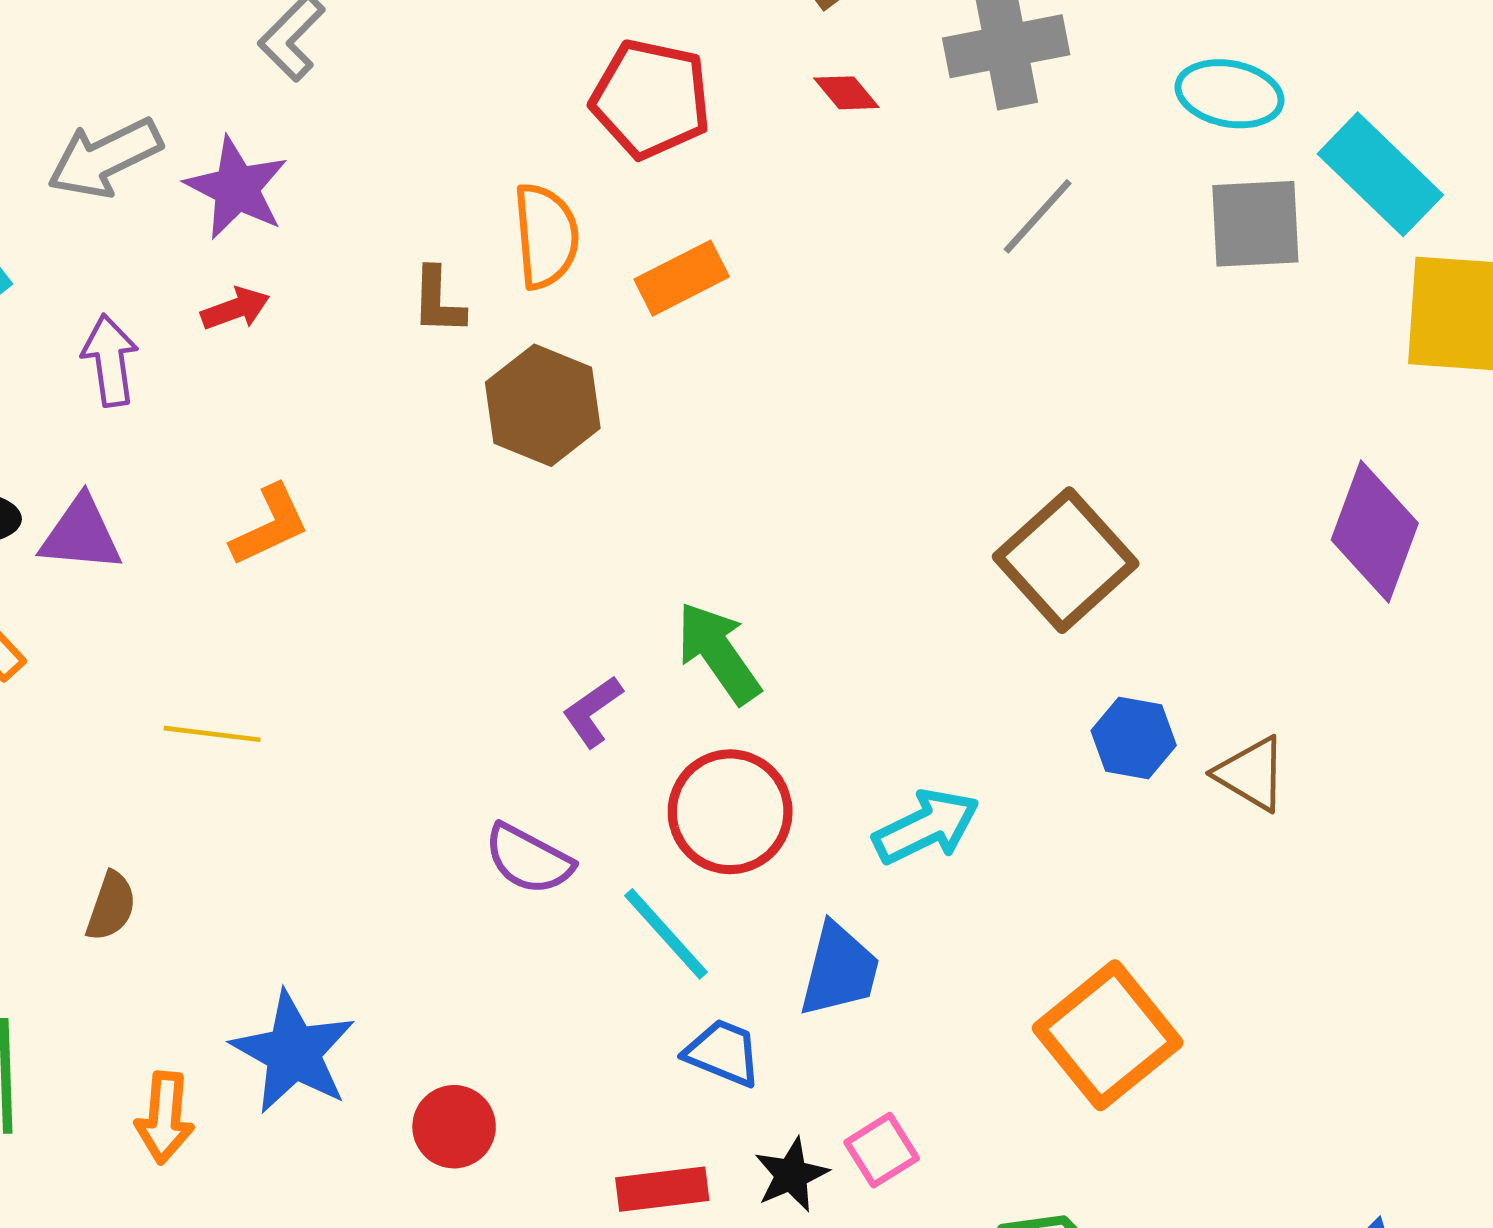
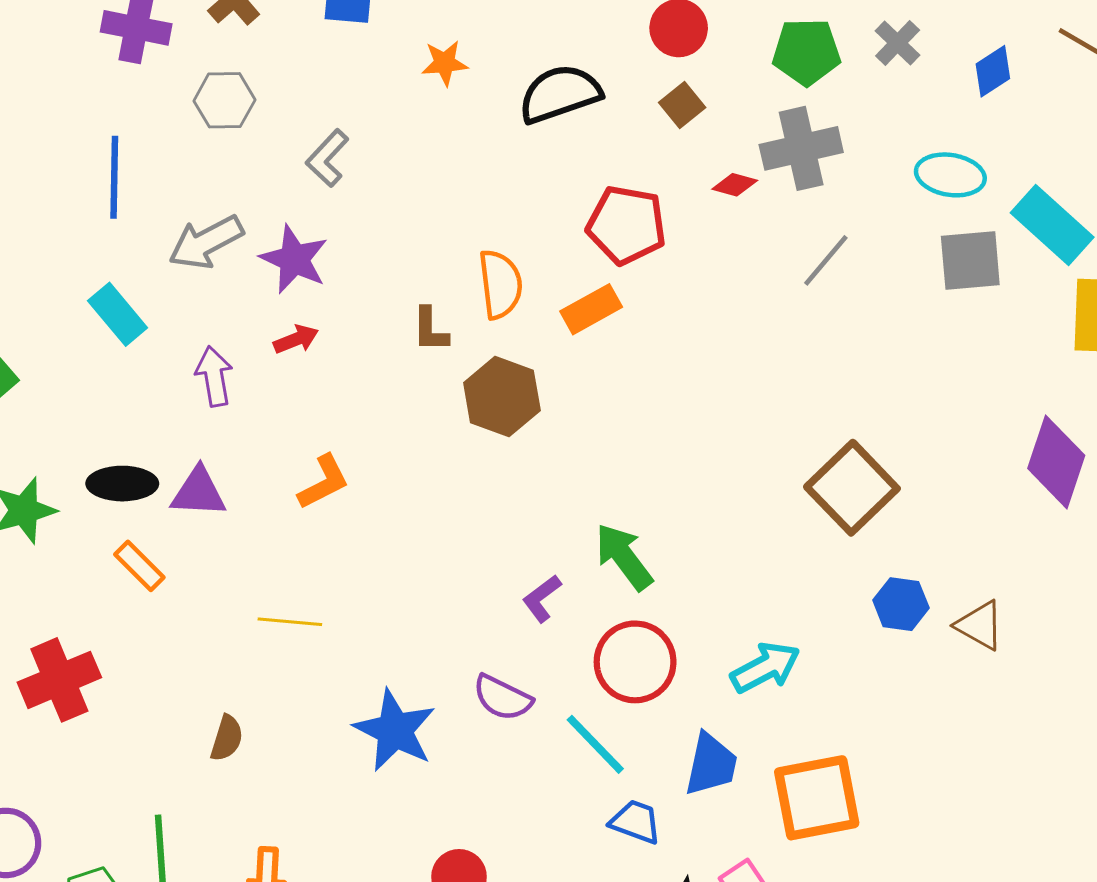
red diamond: (846, 93) -> (735, 185), moved, turned -33
red pentagon: (651, 99) -> (626, 225), moved
orange square: (1108, 1035) -> (817, 798), moved, turned 30
blue star: (293, 1052) -> (395, 730), moved

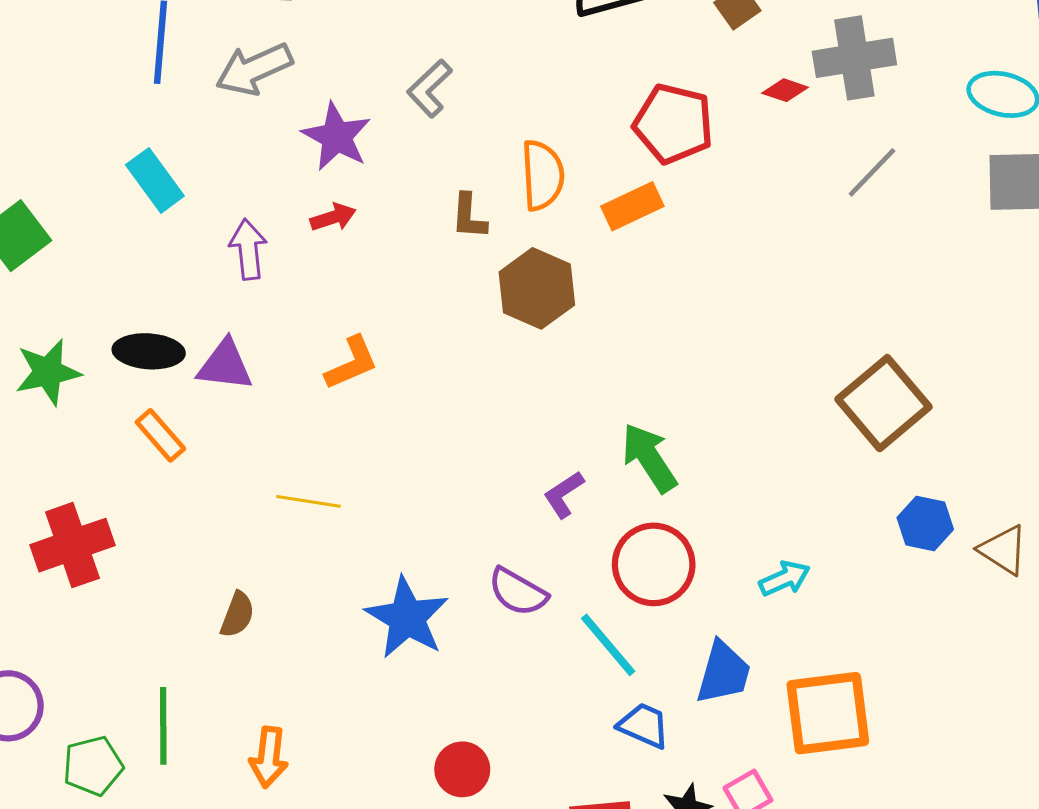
gray L-shape: (327, 158) -> (430, 88), moved
gray arrow: (206, 242) -> (254, 69), moved
cyan arrow: (765, 667) -> (785, 578), size x0.7

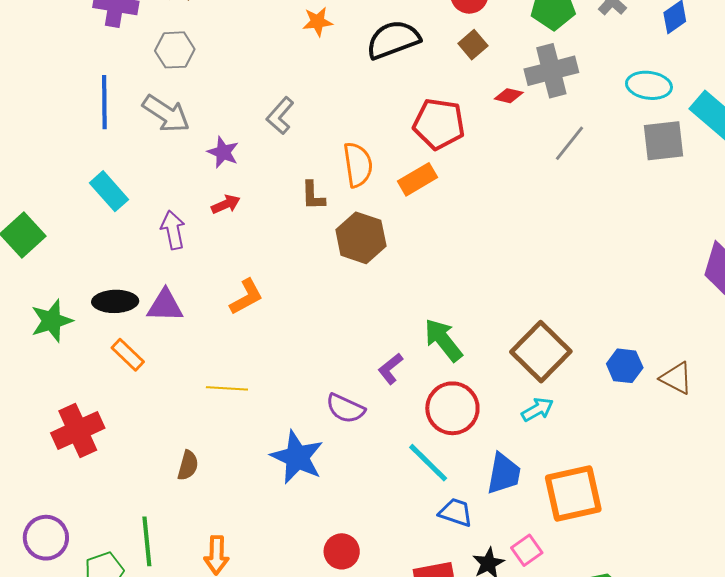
gray arrow: (254, 69) -> (166, 114), turned -117
purple star: (336, 137) -> (223, 152), size x0.7
brown square: (883, 403) -> (541, 352), moved
purple semicircle: (518, 592) -> (345, 408), moved

